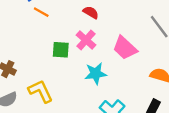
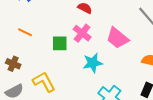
orange line: (41, 12) -> (25, 32), moved

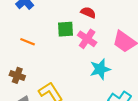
green square: (60, 43) -> (66, 29), moved

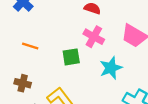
green square: (66, 29) -> (71, 57), moved

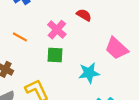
pink cross: (94, 37) -> (57, 30), moved

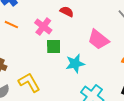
orange line: (20, 37) -> (11, 25), moved
green square: (55, 55) -> (54, 46), moved

